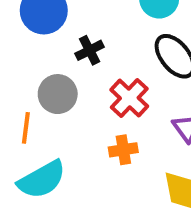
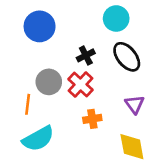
black cross: (90, 50) -> (86, 55), moved
red cross: (129, 98) -> (80, 85), moved

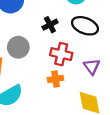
black ellipse: (127, 57) -> (85, 26), turned -30
red cross: (80, 85) -> (61, 54), moved, turned -30

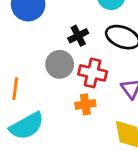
gray circle: (18, 47) -> (60, 64), moved

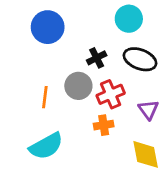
red cross: (93, 73) -> (111, 94), turned -36
orange line: (15, 89) -> (45, 97), moved

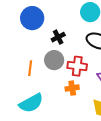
black cross: (97, 58) -> (58, 37), moved
red cross: (111, 94) -> (77, 66), turned 30

